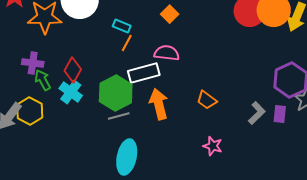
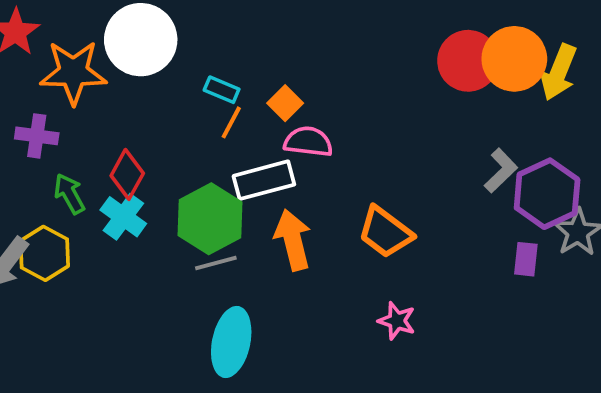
orange square: (170, 14) -> (285, 103), moved
purple cross: (33, 63) -> (37, 136), moved
orange trapezoid: (207, 100) -> (385, 232), size x1.4
gray L-shape: (257, 113) -> (501, 171), moved

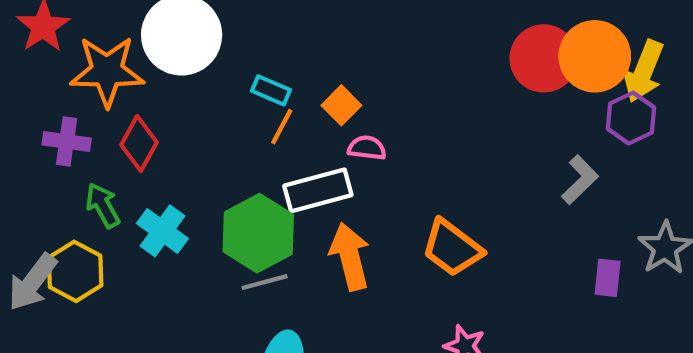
pink semicircle: (308, 142) -> (367, 148), size x0.7
red diamond: (127, 174) -> (139, 144), moved
purple hexagon: (547, 194) -> (631, 118), moved, size x0.7

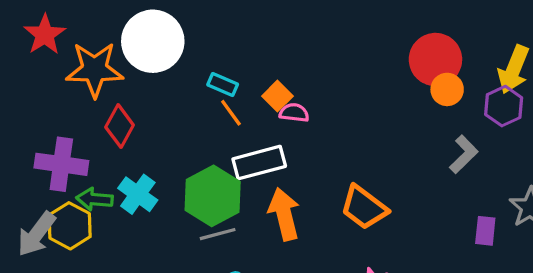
orange circle: (595, 56) -> (447, 89), moved, size x0.6
orange line: (282, 127) -> (231, 113), turned -64
purple cross: (67, 141) -> (61, 164), moved, size x1.4
pink semicircle: (367, 148) -> (294, 113), moved
green arrow: (103, 205) -> (95, 199), moved, turned -56

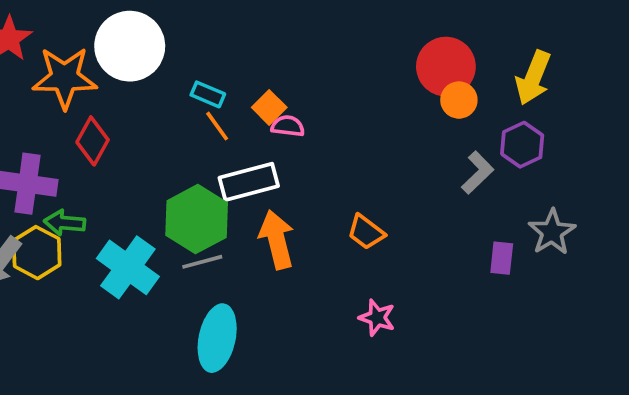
purple hexagon: (504, 106) -> (522, 145), moved
cyan cross: (138, 194) -> (128, 267), moved, size x1.4
orange trapezoid: (364, 208) -> (366, 232), size x0.7

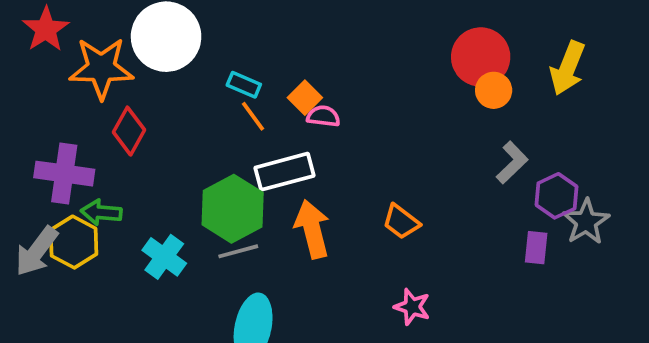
purple hexagon: (522, 145) -> (557, 196), moved
cyan cross: (128, 267) -> (164, 257), size x0.7

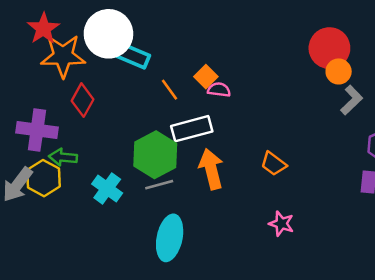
red star: (46, 29) -> (43, 29), moved
cyan rectangle: (244, 85) -> (133, 56), moved, size x1.4
gray L-shape: (512, 162) -> (352, 100), moved

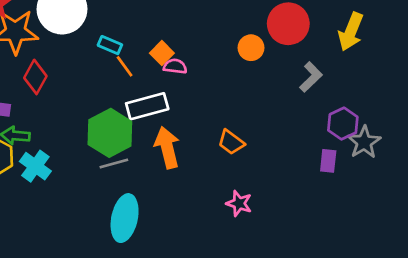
cyan rectangle: (133, 56) -> (110, 45), moved, size x0.7
orange circle: (339, 71) -> (251, 48), moved
cyan cross: (107, 188) -> (35, 166), moved

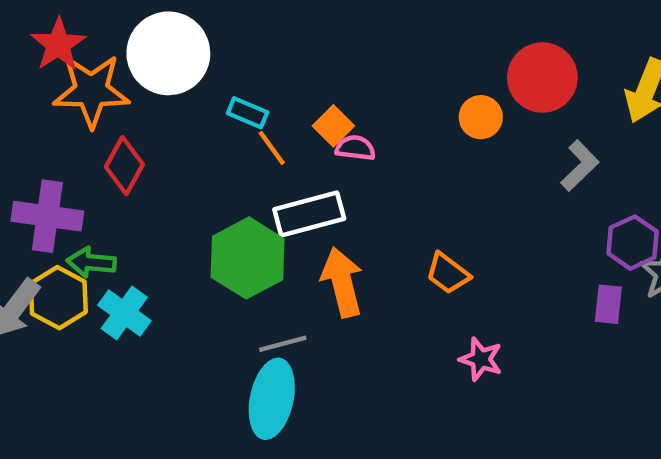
gray line: (114, 163) -> (283, 344), moved
pink star: (239, 203) -> (481, 359), moved

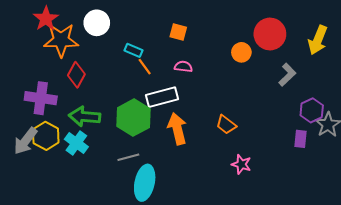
white circle: (168, 53) -> (97, 23), size x0.7
orange square: (333, 126) -> (178, 32), moved, turned -30
green arrow: (91, 262) -> (85, 117), moved, size x1.4
gray line: (283, 344) -> (128, 157), moved

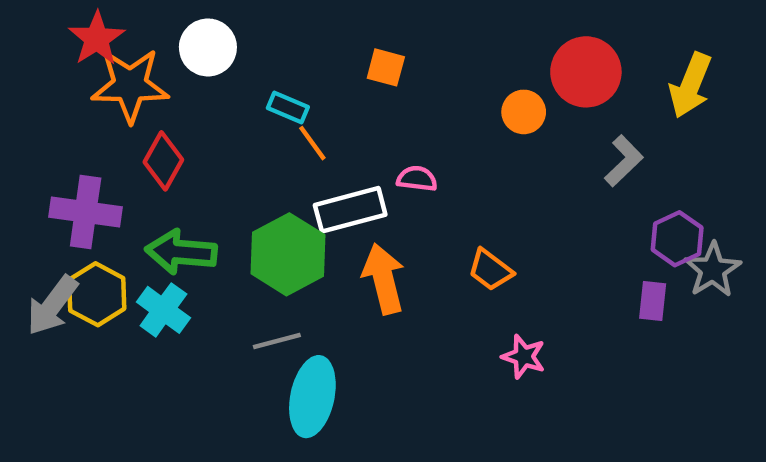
pink semicircle: (183, 67) -> (417, 179), moved

